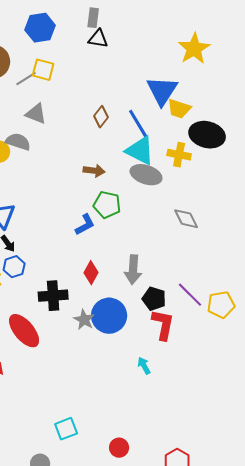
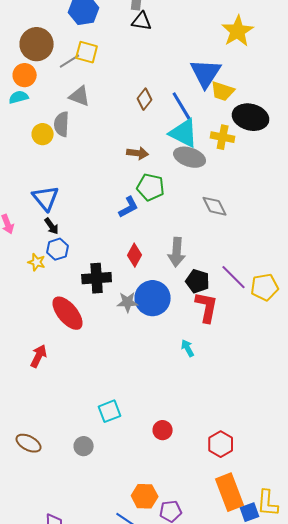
gray semicircle: (18, 142) -> (62, 124), turned -105
gray diamond: (186, 219) -> (215, 206), moved
gray star: (84, 320) -> (128, 302), turned -30

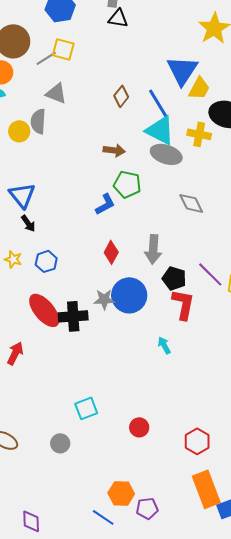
yellow trapezoid: (223, 91) -> (199, 88), turned -80
blue hexagon: (58, 249) -> (46, 261), moved
black cross: (97, 278) -> (73, 316), moved

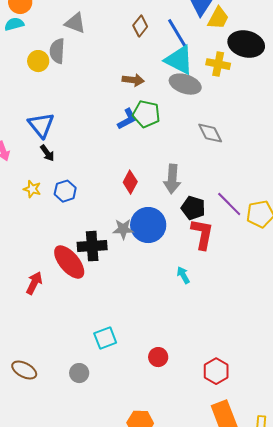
blue L-shape: (105, 204) -> (127, 119), moved
red ellipse: (44, 310) -> (69, 262), moved

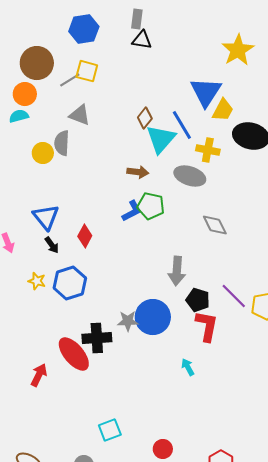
cyan triangle: (179, 60) -> (161, 139), moved, turned 44
yellow cross: (218, 64) -> (208, 150), moved
red diamond: (130, 182) -> (85, 236), moved
blue hexagon: (65, 191) -> (70, 283), size x1.5

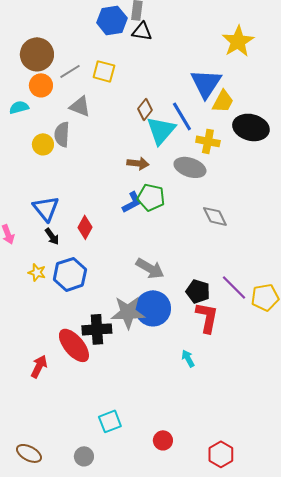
blue hexagon: (84, 29) -> (112, 20), moved
yellow square: (87, 71) -> (104, 71), moved
orange circle: (25, 94) -> (41, 85), moved
gray arrow: (177, 271) -> (150, 268), moved, turned -64
gray star: (128, 321) -> (128, 312), size x1.6

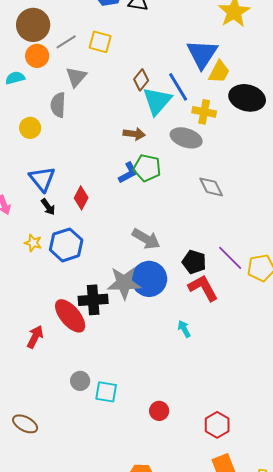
gray triangle: (80, 106) -> (76, 77), turned 50
yellow circle: (43, 144) -> (30, 128), moved
red L-shape: (207, 317) -> (203, 288), turned -40
cyan square: (110, 421) -> (106, 392), turned 30
gray circle: (84, 456) -> (80, 381), moved

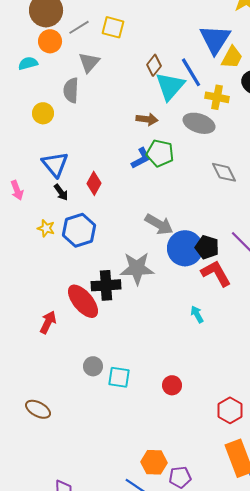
blue circle: (149, 279) -> (185, 248), moved
red circle: (159, 411) -> (172, 385), moved

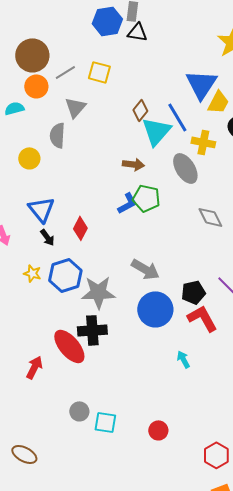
gray ellipse: (199, 123) -> (185, 168), turned 40
black pentagon: (207, 247) -> (193, 292), turned -30
blue circle: (185, 248) -> (155, 309), moved
gray star: (137, 268) -> (98, 292), moved

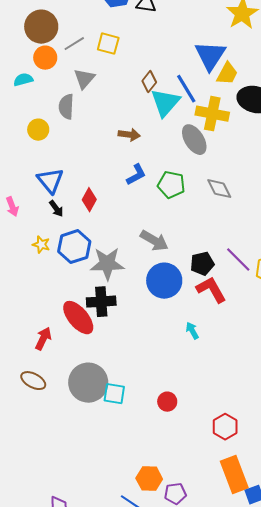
yellow cross: (203, 142) -> (212, 114), size x1.4
brown arrow: (133, 164) -> (129, 135), moved
green pentagon: (146, 198) -> (171, 185), moved
gray circle: (79, 411) -> (88, 383), size x2.0
brown ellipse: (24, 454) -> (33, 381), moved

